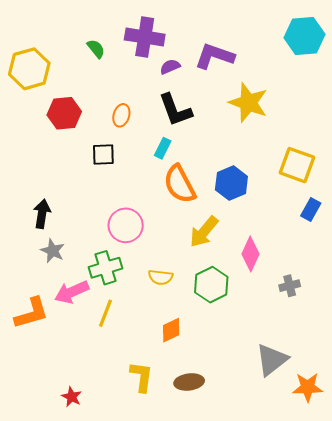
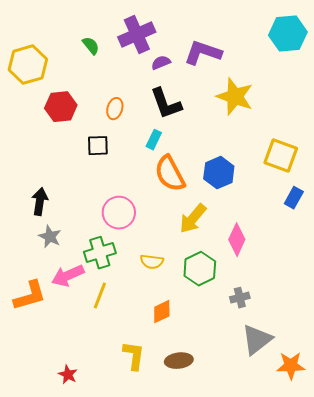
purple cross: (145, 37) -> (137, 35), turned -33
gray cross: (290, 286) -> (240, 298), moved

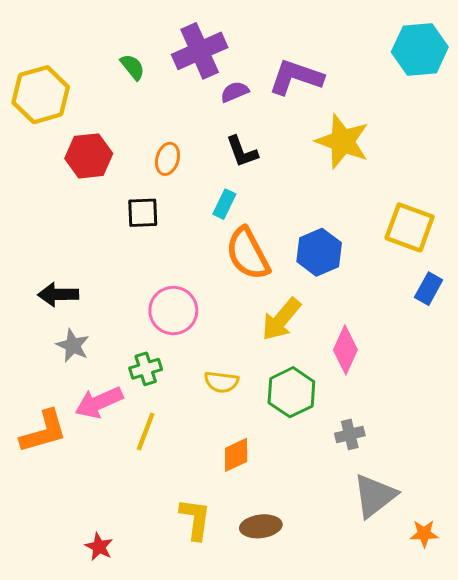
black L-shape: (166, 104) -> (242, 152), size x0.7
black arrow: (40, 202) -> (58, 294), turned -100
green cross: (100, 253) -> (146, 369), size x0.7
orange star: (291, 366) -> (424, 534), size x0.7

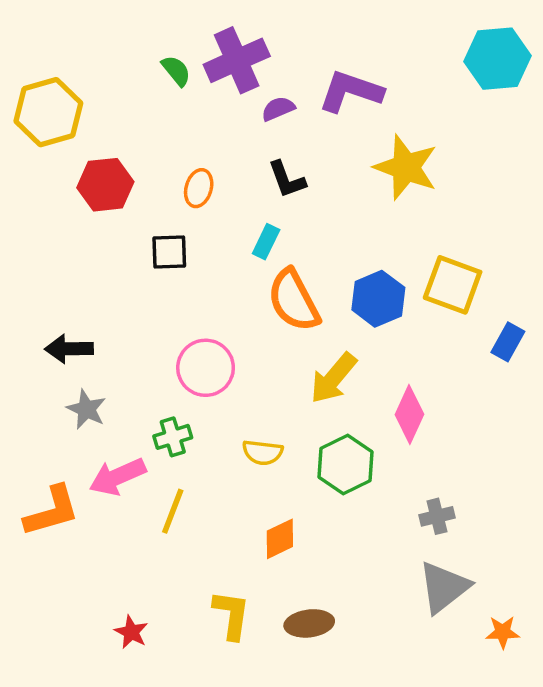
green semicircle: (133, 67) -> (176, 71), moved
yellow square: (410, 227) -> (453, 285), moved
gray cross: (350, 434) -> (437, 516), moved
red star: (99, 547) -> (131, 632), moved

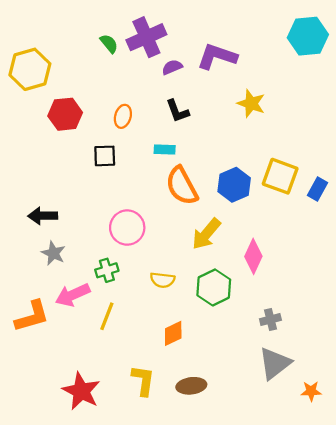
yellow star: (406, 167) -> (251, 103), size x0.7
cyan rectangle: (266, 242) -> (165, 149), turned 66
blue rectangle: (508, 342) -> (318, 189), moved
red star: (131, 632) -> (81, 391), size x1.8

